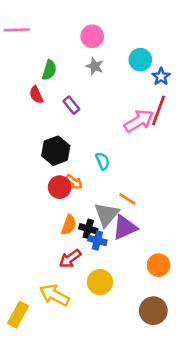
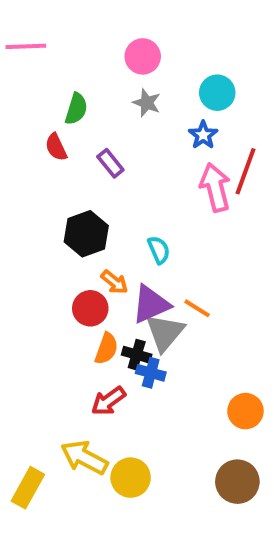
blue star: (161, 77) -> (203, 135), moved
pink arrow: (139, 121) -> (215, 187), turned -72
red circle: (60, 187) -> (90, 308), moved
purple triangle: (125, 227) -> (151, 304), moved
yellow circle: (100, 282) -> (131, 478), moved

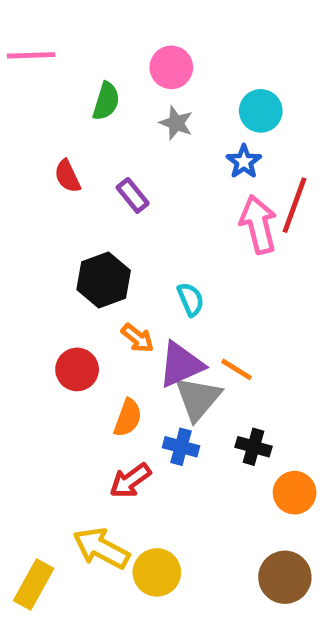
green semicircle: (76, 109) -> (106, 101), moved
red circle: (90, 308) -> (77, 369), moved
black cross: (137, 355) -> (253, 447), moved

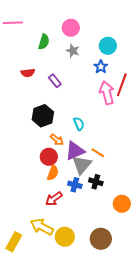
red semicircle: (67, 176) -> (28, 73), turned -72
red circle: (77, 369) -> (49, 157), moved
black cross: (253, 447) -> (96, 182), moved
brown circle: (285, 577) -> (101, 239), moved

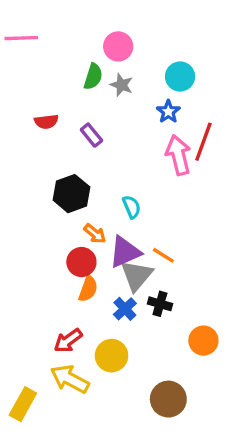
green semicircle: (44, 42) -> (93, 77), moved
blue cross: (75, 185) -> (125, 309), turned 32
red arrow: (54, 199) -> (68, 341), moved
yellow circle: (65, 237) -> (112, 356), moved

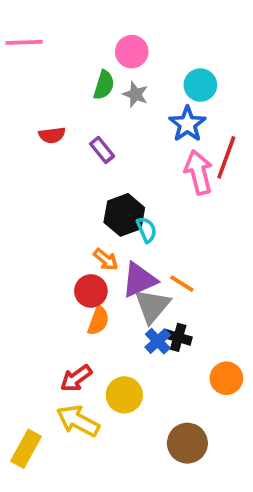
blue star: (168, 112) -> (187, 124), size x1.4
black hexagon: (71, 194) -> (124, 215), moved
blue cross: (125, 309) -> (158, 341), moved

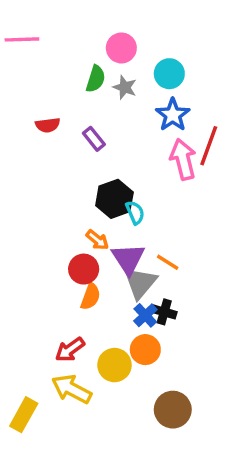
cyan circle: (200, 85) -> (169, 74), moved
purple triangle: (139, 280) -> (128, 259), turned -39
orange circle: (226, 378) -> (145, 350), moved

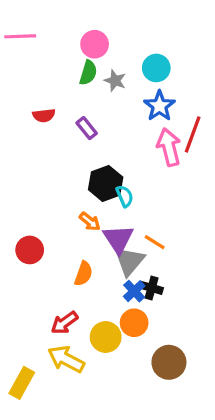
pink circle: (121, 48) -> (95, 44), moved
red circle: (84, 269) -> (30, 250), moved
brown circle: (173, 410) -> (169, 362), moved

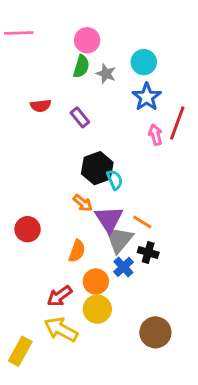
pink arrow: (169, 147) -> (155, 135), size x0.6
black cross: (152, 288) -> (148, 252), moved
orange circle: (134, 323) -> (96, 282), moved

